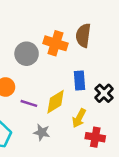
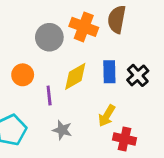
black cross: (104, 93) -> (138, 75), moved
yellow diamond: (56, 102) -> (75, 76), moved
purple line: (29, 103) -> (49, 96), turned 63

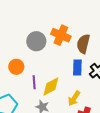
brown semicircle: (117, 19) -> (83, 44), moved
yellow diamond: (75, 76) -> (51, 86), moved

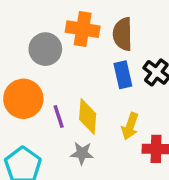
orange circle: (16, 67) -> (23, 99), size x1.5
yellow diamond: (51, 86) -> (88, 117), turned -45

